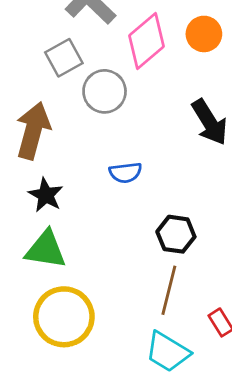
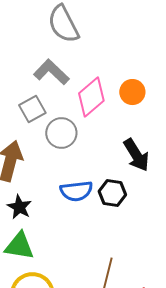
blue semicircle: (126, 173) -> (76, 191), size x1.4
black hexagon: (176, 234) -> (112, 193), moved

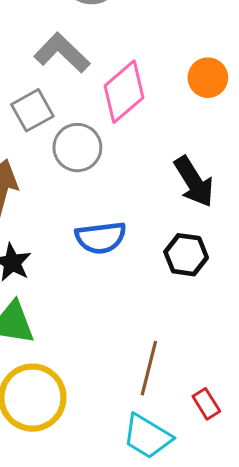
orange circle: (132, 92) -> (208, 78), moved
black hexagon: (112, 193) -> (186, 255), moved

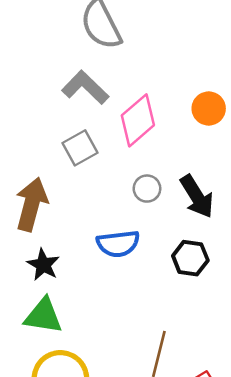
gray square: (32, 110) -> (80, 148), moved
gray circle: (77, 148) -> (147, 189), moved, size x0.7

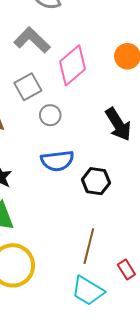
gray circle: (147, 189) -> (50, 115), moved
black hexagon: (190, 258) -> (96, 181), moved

